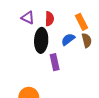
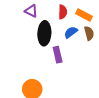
red semicircle: (49, 19) -> (63, 12), moved
orange rectangle: (81, 22) -> (84, 15), turned -35

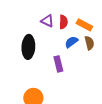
purple triangle: (31, 11) -> (47, 21), moved
black ellipse: (44, 33) -> (28, 47), moved

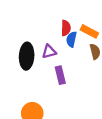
purple triangle: (47, 21) -> (49, 52), moved, turned -40
blue semicircle: (71, 42) -> (71, 39), moved, turned -40

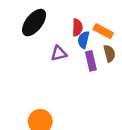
black ellipse: (27, 56) -> (34, 23), moved, turned 35
purple rectangle: (60, 75) -> (91, 61), moved

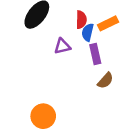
orange rectangle: (103, 31) -> (108, 23), turned -54
brown semicircle: (109, 53) -> (105, 81), moved, turned 56

